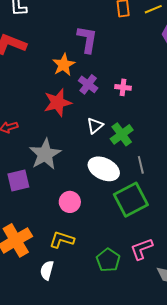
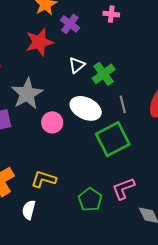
pink cross: (123, 87) -> (111, 14), moved
pink circle: (70, 202) -> (52, 122), moved

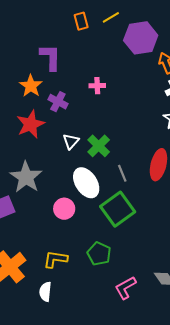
white ellipse: (86, 108) -> (86, 183), turned 40
pink circle: (52, 122) -> (64, 209), moved
pink L-shape: (123, 188) -> (125, 288), moved
green pentagon: (90, 200) -> (99, 254), moved

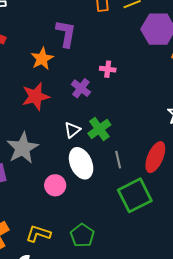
purple cross: (58, 102) -> (81, 88), moved
white triangle: (71, 141) -> (72, 130), moved
green square: (118, 209) -> (135, 195), moved

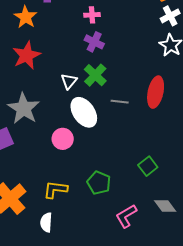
purple cross: (81, 88) -> (94, 42), moved
gray line: (118, 160) -> (120, 102), turned -60
green square: (135, 195) -> (148, 166), moved, size x0.6

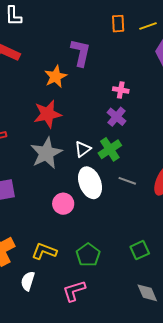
gray star: (24, 108) -> (46, 153), moved
pink L-shape: (126, 216) -> (74, 291), moved

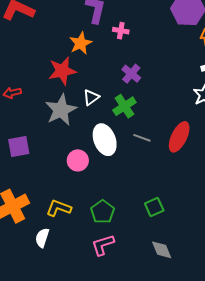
orange star: (56, 77) -> (81, 43), moved
pink cross: (121, 90) -> (121, 31), moved
white triangle: (83, 149) -> (91, 97), moved
pink L-shape: (74, 291) -> (103, 245), moved

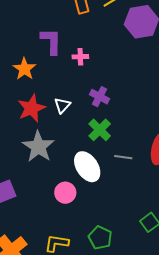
orange star: (81, 43) -> (24, 69), moved
white triangle: (91, 97) -> (62, 105), moved

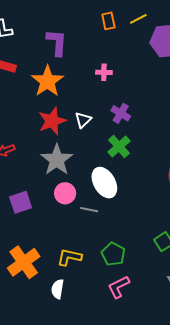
purple L-shape: (51, 41) -> (57, 42), moved
orange star: (24, 69) -> (47, 81), size x1.4
gray line: (123, 157) -> (89, 210), moved
pink circle: (65, 193) -> (65, 193), moved

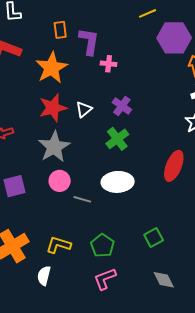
orange rectangle: (108, 21) -> (60, 30), moved
purple L-shape: (57, 42) -> (89, 41), moved
white ellipse: (104, 183) -> (118, 182), moved, turned -68

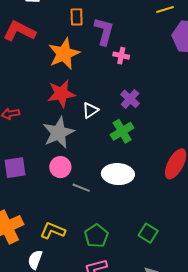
white triangle: (84, 109) -> (90, 110), moved
green square: (154, 238) -> (148, 233), turned -36

